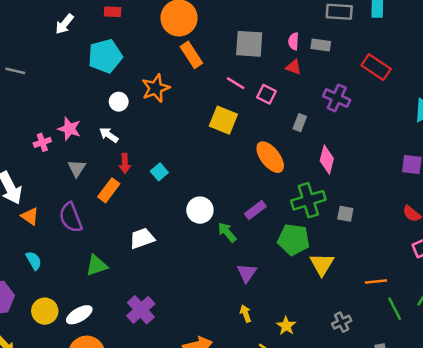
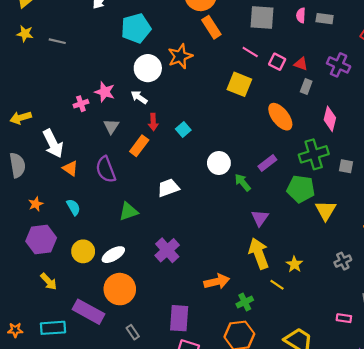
red triangle: (294, 67) -> (301, 64), moved
white circle: (119, 102) -> (148, 68), size x1.6
yellow arrow: (246, 314) -> (259, 254), size x2.0

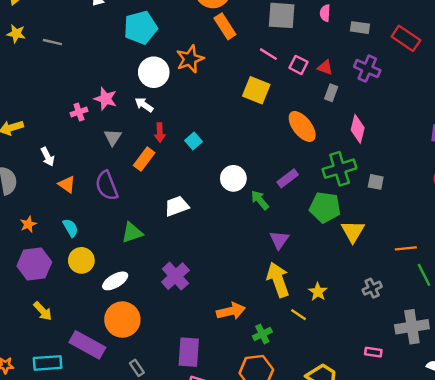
gray rectangle: (325, 19) -> (360, 28), moved
white arrow: (53, 144) -> (48, 157), size x0.6
yellow circle: (83, 251) -> (81, 260), moved

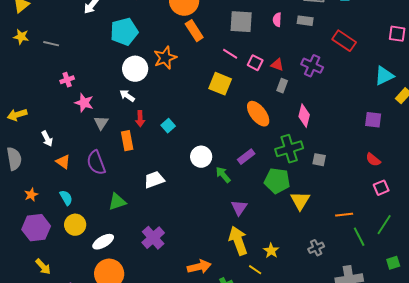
gray rectangle: (360, 28) -> (305, 21), moved
pink star: (105, 99) -> (84, 103), moved
pink cross: (79, 112) -> (67, 80), moved
orange rectangle: (144, 159) -> (127, 141), turned -48

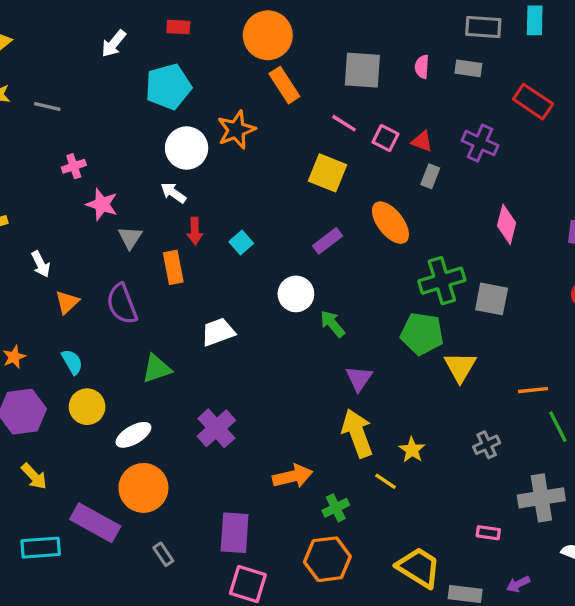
pink diamond: (304, 116) -> (507, 224), moved
purple rectangle: (246, 157) -> (327, 241), moved
gray square: (319, 160) -> (492, 299), size x1.5
orange triangle: (63, 162) -> (67, 302), turned 42

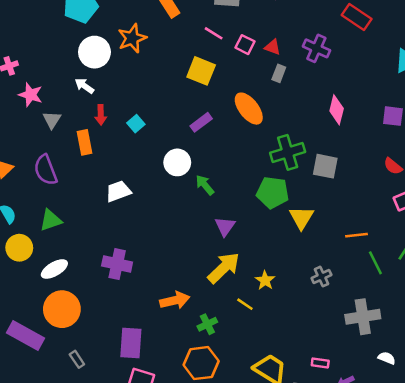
green triangle: (157, 369) -> (51, 220), moved
purple cross: (216, 428) -> (117, 264), turned -36
yellow arrow: (357, 433) -> (224, 268), turned 66
pink rectangle: (488, 533) -> (320, 363), moved

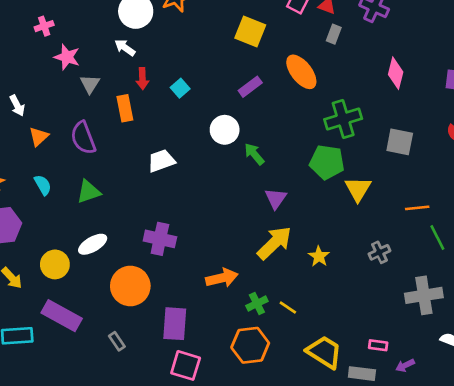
gray square: (325, 166) -> (400, 142), moved
yellow circle: (19, 248) -> (55, 264), moved
yellow line: (245, 304) -> (288, 308), moved
orange circle: (62, 309) -> (130, 286), moved

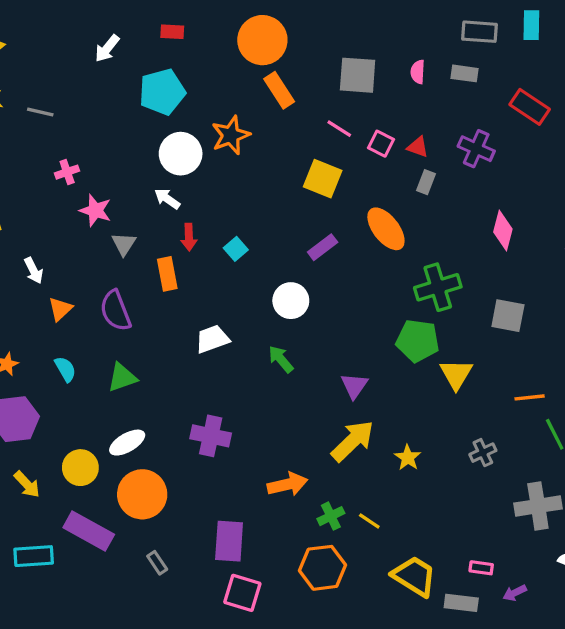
green arrow: (254, 154) -> (281, 359), moved
orange circle: (130, 286) -> (142, 494), moved

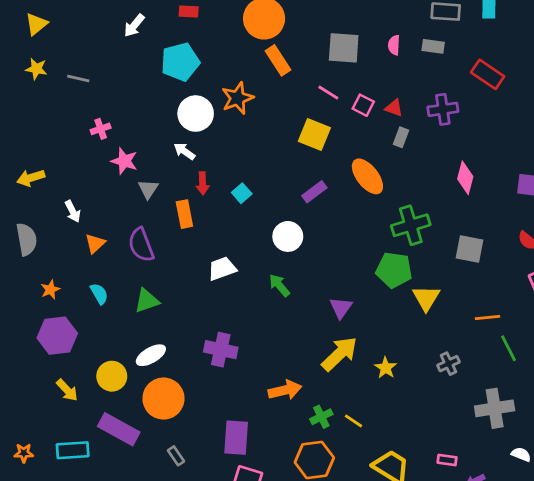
purple cross: (476, 149) -> (443, 109), turned -32

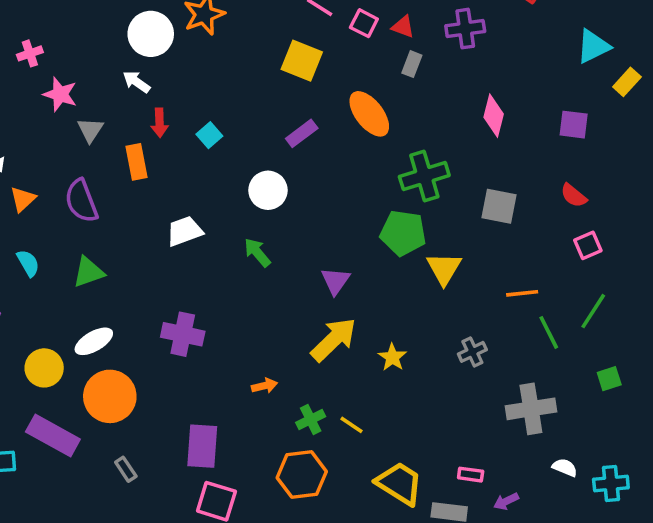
orange arrow: (285, 390) -> (264, 386), size x0.6

